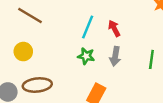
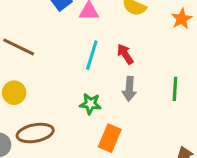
green star: (86, 56) -> (90, 104), moved

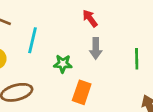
cyan line: (92, 55) -> (33, 40), moved
green line: (175, 89) -> (137, 59), moved

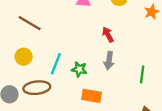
cyan line: (33, 40) -> (56, 64), moved
orange rectangle: (82, 92) -> (92, 96), turned 72

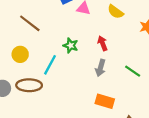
green star: (79, 69) -> (71, 45), moved
green line: (142, 74) -> (133, 71), moved, turned -70
orange rectangle: (92, 96) -> (105, 101), moved

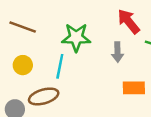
red arrow: (103, 43) -> (129, 21), moved, size x1.5
green star: (71, 45) -> (76, 37), size x1.6

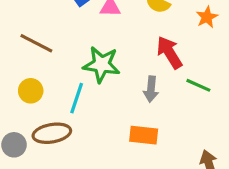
orange rectangle: (134, 88) -> (144, 135), moved

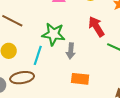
gray arrow: (151, 89) -> (71, 51), moved

